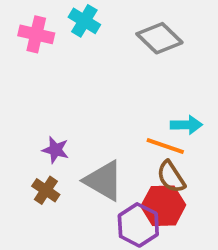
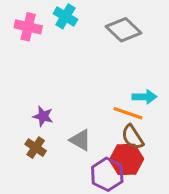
gray triangle: (104, 181) -> (80, 140), size x0.7

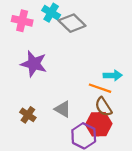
gray diamond: (124, 30) -> (72, 23), moved
purple star: (43, 116) -> (34, 64), moved, size x1.6

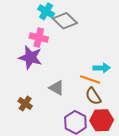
pink cross: (22, 21) -> (39, 38), moved
gray triangle: (63, 109) -> (57, 88), moved
red hexagon: (99, 124) -> (102, 120), moved

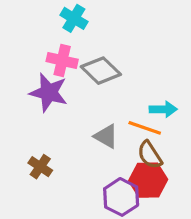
gray diamond: (65, 21) -> (101, 71), moved
gray triangle: (57, 88) -> (106, 136), moved
red hexagon: (102, 120) -> (148, 180), moved

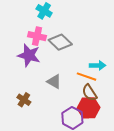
gray triangle: (106, 136) -> (54, 82), moved

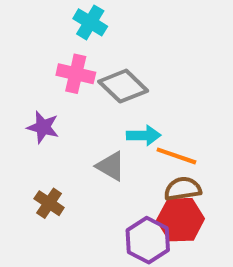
purple star: (29, 55) -> (43, 127), moved, size x0.7
cyan arrow: (98, 65) -> (144, 135), moved
brown semicircle: (90, 93) -> (183, 189), turned 114

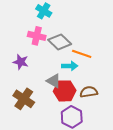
orange line: (176, 156) -> (82, 54), moved
brown cross: (49, 203) -> (24, 99), size x1.5
red hexagon: (181, 220) -> (65, 91), moved

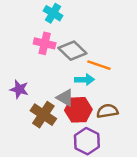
purple star: (21, 62) -> (19, 89), moved
brown cross: (24, 99) -> (43, 115), moved

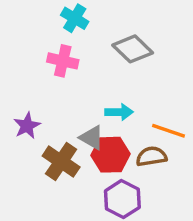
gray diamond: (72, 51) -> (133, 49), moved
orange line: (99, 65) -> (168, 131), moved
purple star: (19, 89) -> (27, 126), turned 30

